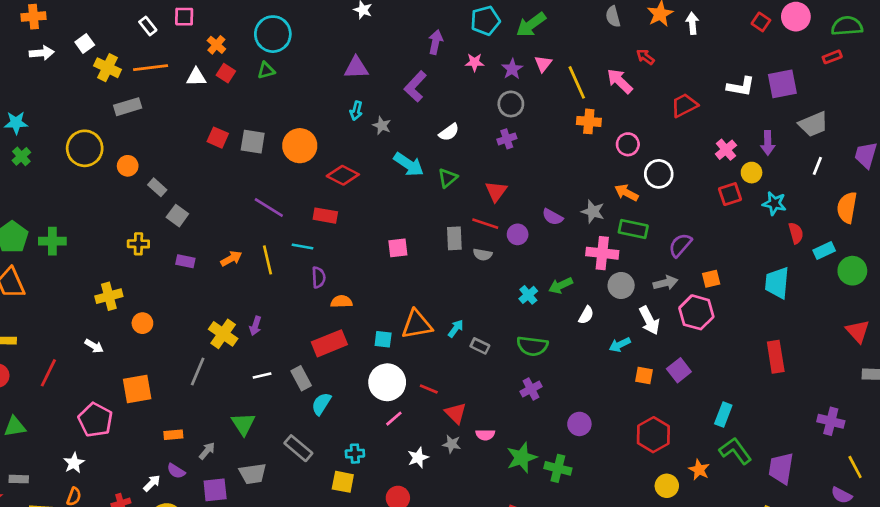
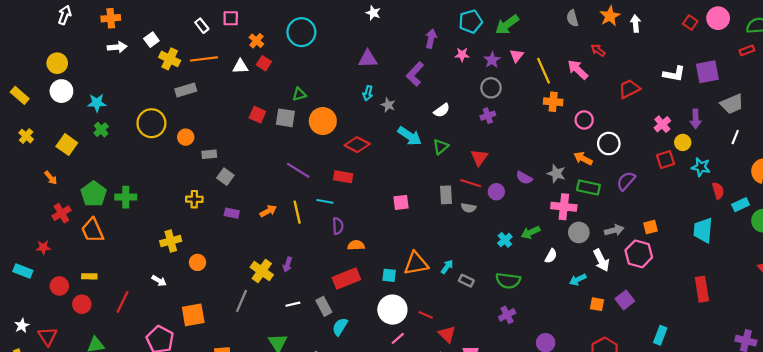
green triangle: (266, 70) -> (299, 94), moved
gray rectangle: (157, 187) -> (209, 154), turned -48
purple semicircle: (680, 245) -> (626, 181), moved

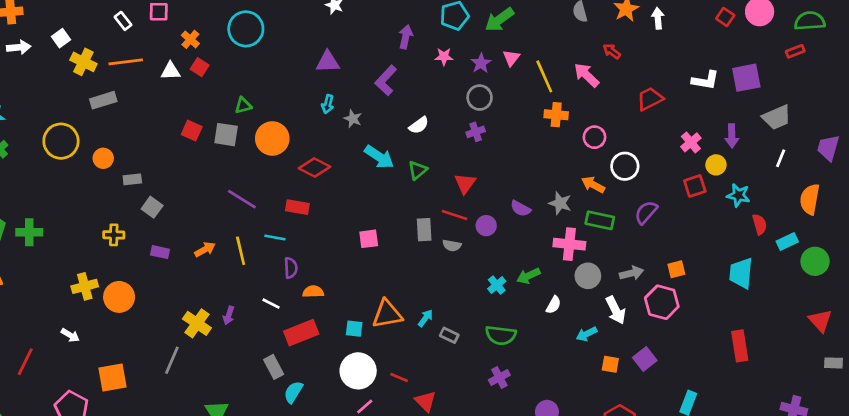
orange circle: (197, 262) -> (119, 297), moved, size x1.5
white line: (293, 304) -> (271, 304), moved, turned 40

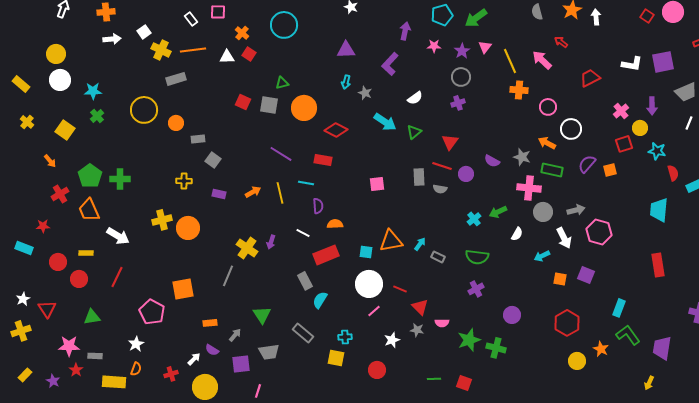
orange square: (676, 269) -> (610, 170), moved
white arrow: (70, 335) -> (118, 236), moved, size x1.6
purple square: (645, 359) -> (586, 275), turned -30

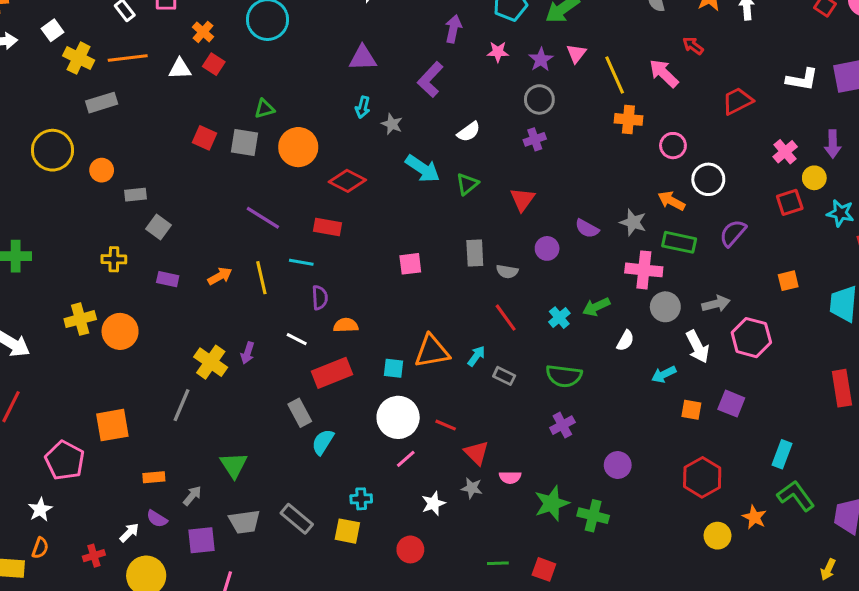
red line: (442, 166) -> (506, 318), moved, turned 36
orange square: (610, 170) -> (788, 281), moved
gray rectangle: (303, 333) -> (297, 519), moved

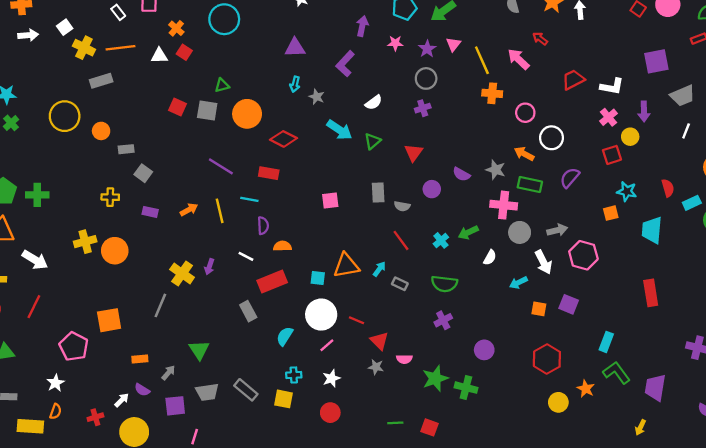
white L-shape: (802, 80) -> (612, 86), moved
cyan star: (840, 213) -> (627, 191), moved
cyan semicircle: (323, 442) -> (285, 336), moved
white star: (433, 503) -> (331, 378), moved

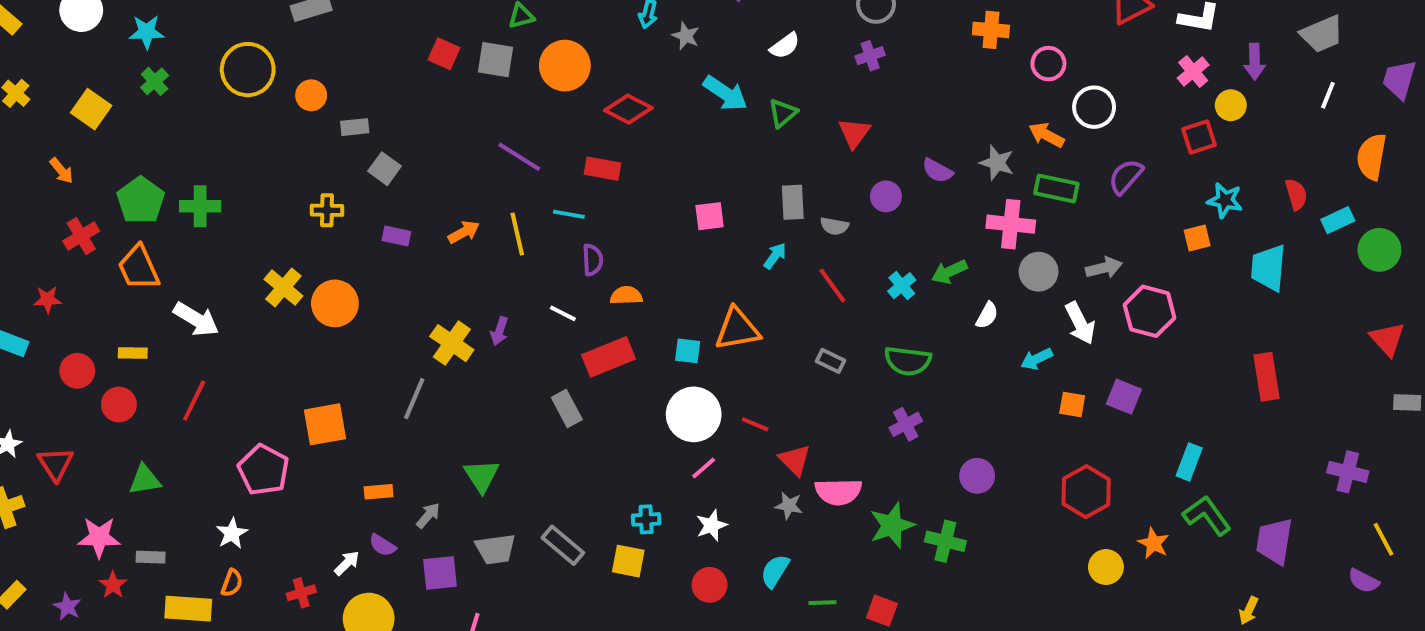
yellow cross: (85, 242) -> (283, 288), turned -35
cyan arrow: (379, 269) -> (775, 256), moved
cyan semicircle: (285, 336) -> (775, 571), moved
pink semicircle: (404, 359) -> (838, 492), size x1.6

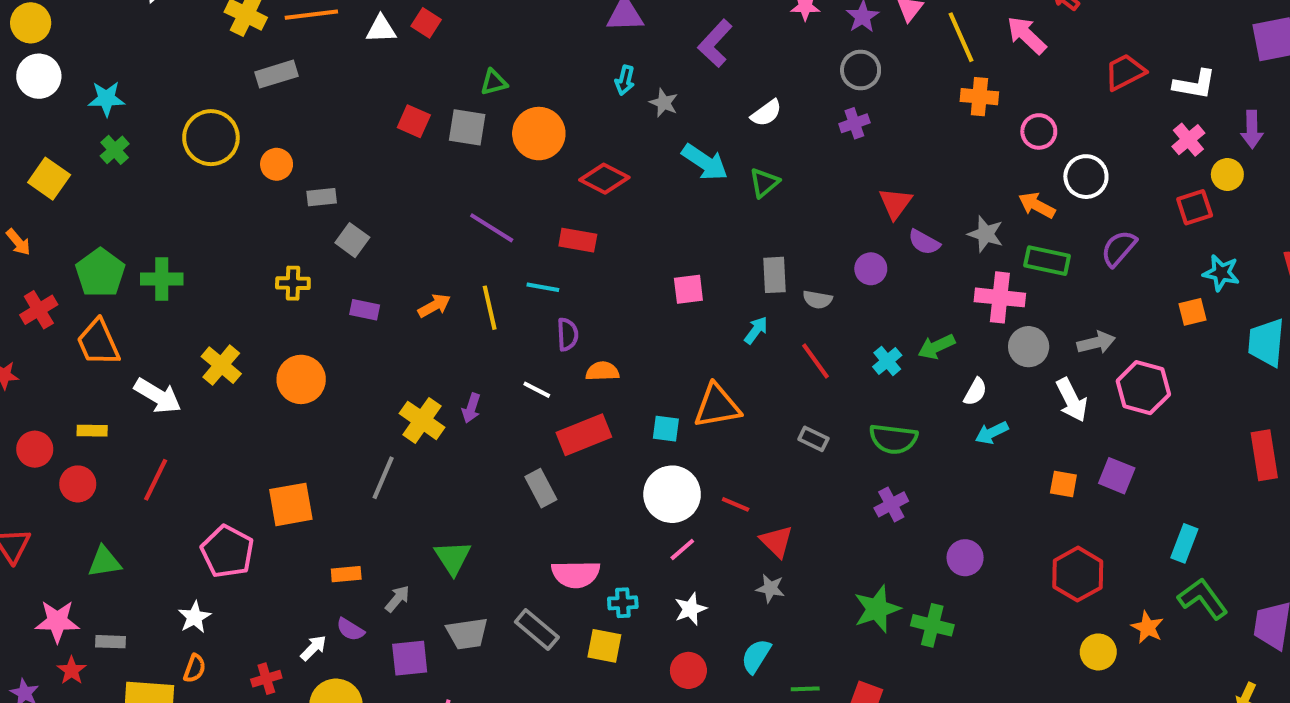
red triangle: (854, 133) -> (895, 203), moved
yellow cross: (283, 288) -> (221, 365), moved
cyan arrow: (1037, 359) -> (992, 433), moved
pink semicircle: (838, 492) -> (576, 574), moved

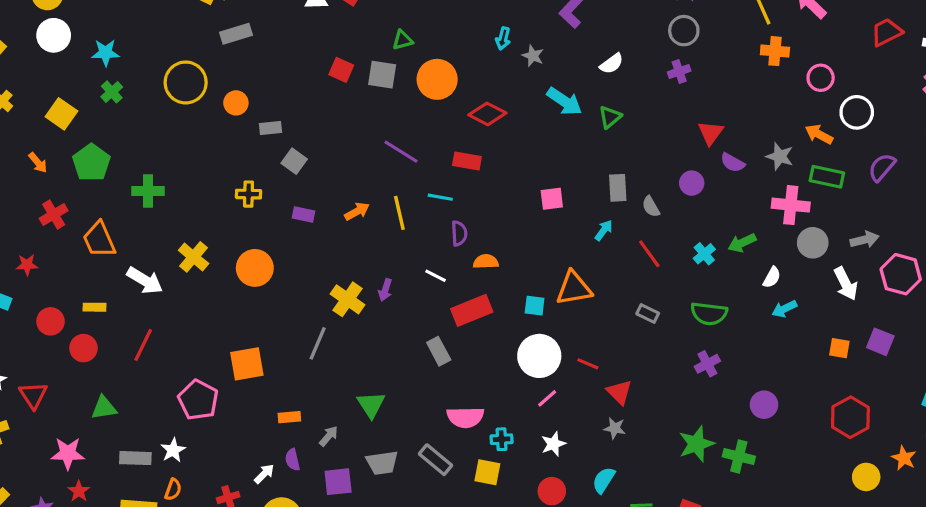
green pentagon: (100, 273) -> (91, 163), moved
gray semicircle: (818, 300) -> (651, 207), turned 50
purple semicircle: (350, 629) -> (293, 460), turned 45
gray rectangle: (111, 642) -> (135, 458), moved, size x1.4

